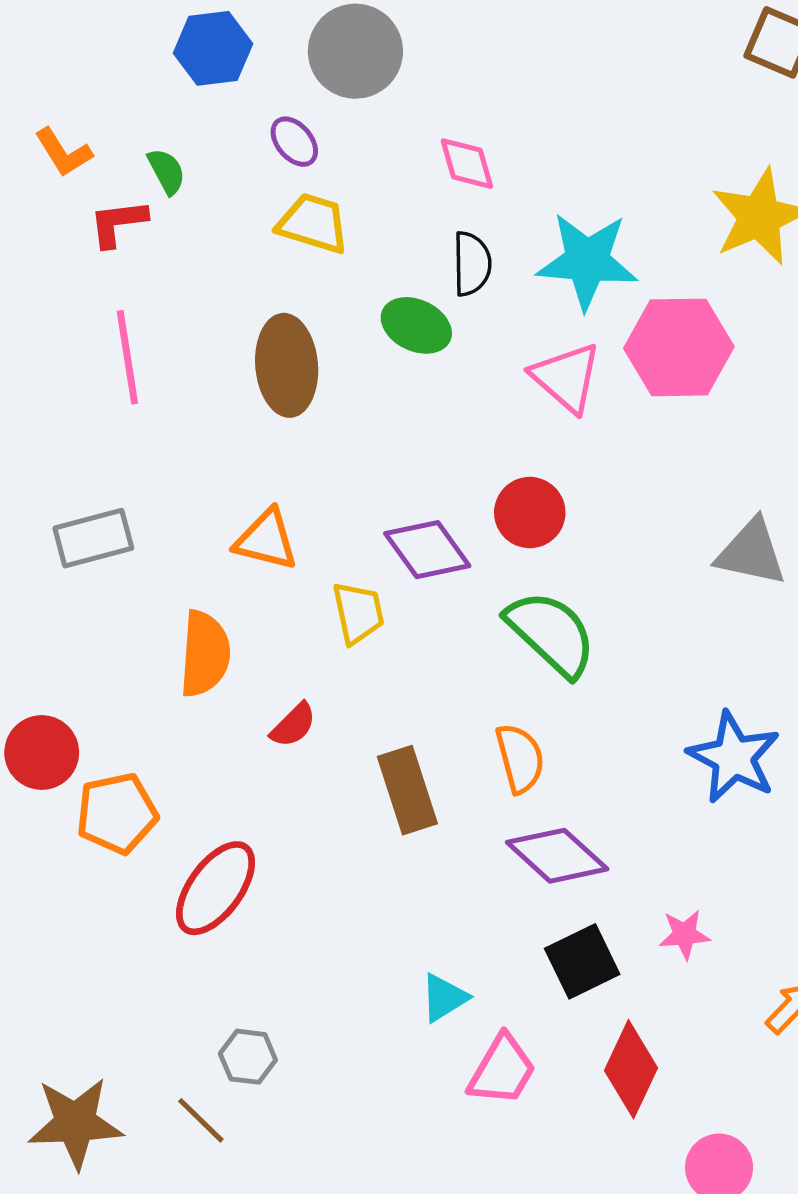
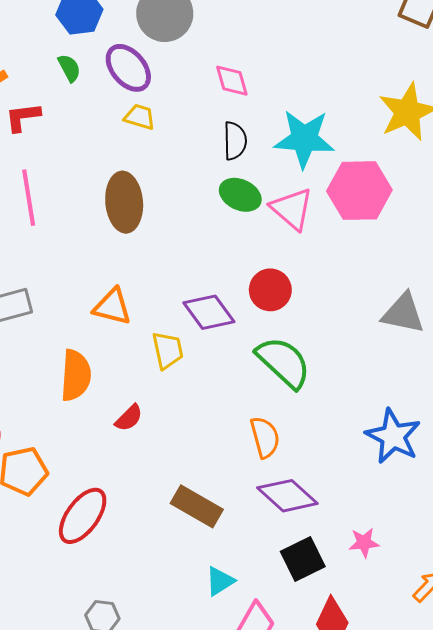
purple ellipse: (294, 142) -> (128, 68), size x1.6
green semicircle: (167, 171) -> (69, 68), moved
yellow trapezoid: (313, 223) -> (140, 117), size x0.7
green ellipse: (416, 325) -> (240, 195), moved
brown rectangle: (407, 790) -> (197, 506), moved, turned -42

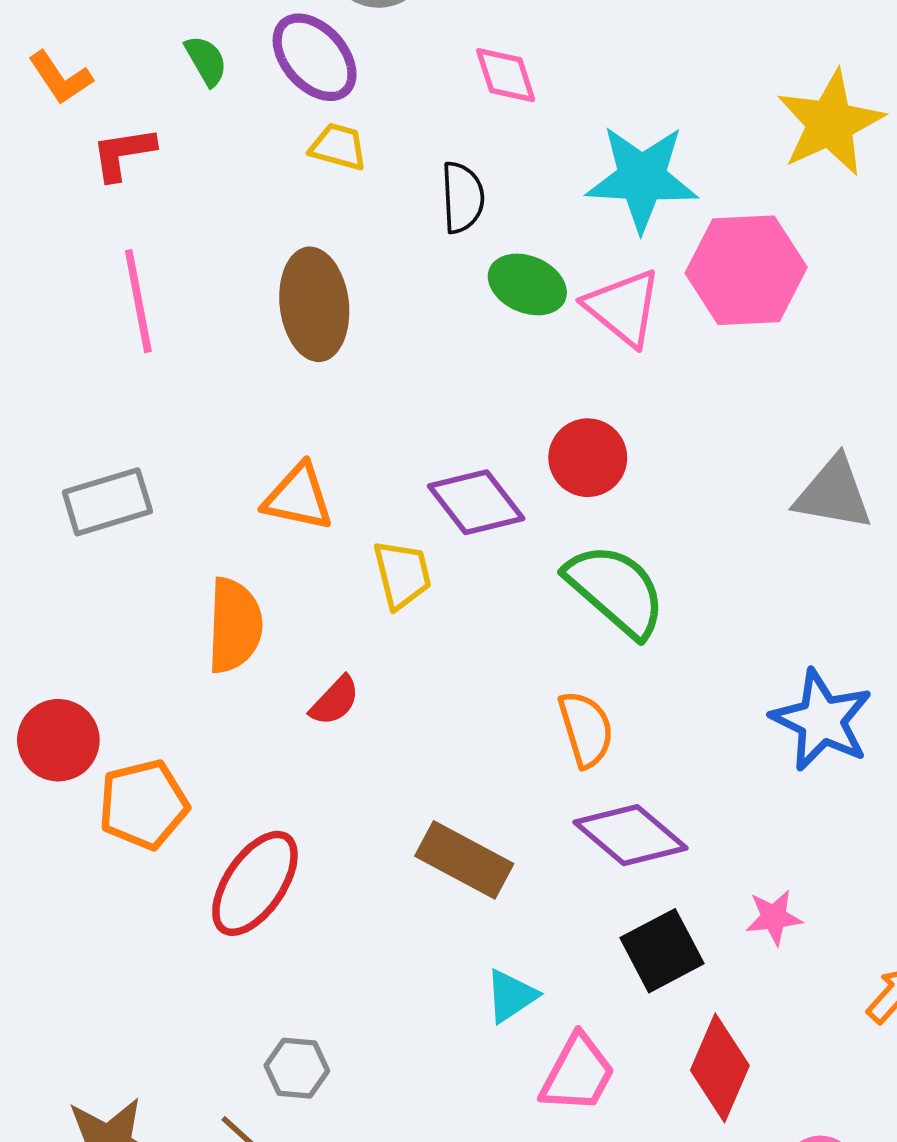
black semicircle: (235, 141) -> (462, 197), moved

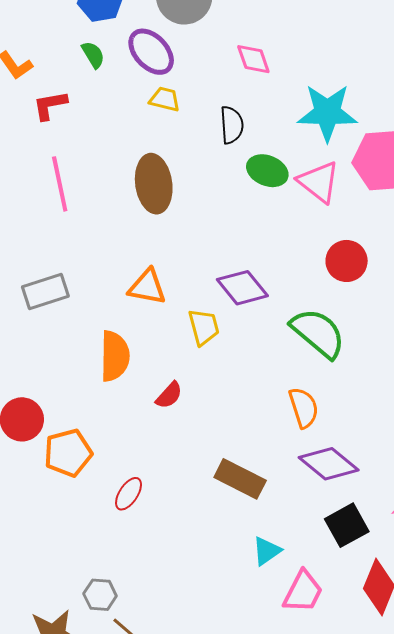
red circle: (588, 458) -> (347, 261), moved
red ellipse: (255, 883) -> (129, 494), size x0.6
gray hexagon: (297, 1068) -> (100, 595), moved

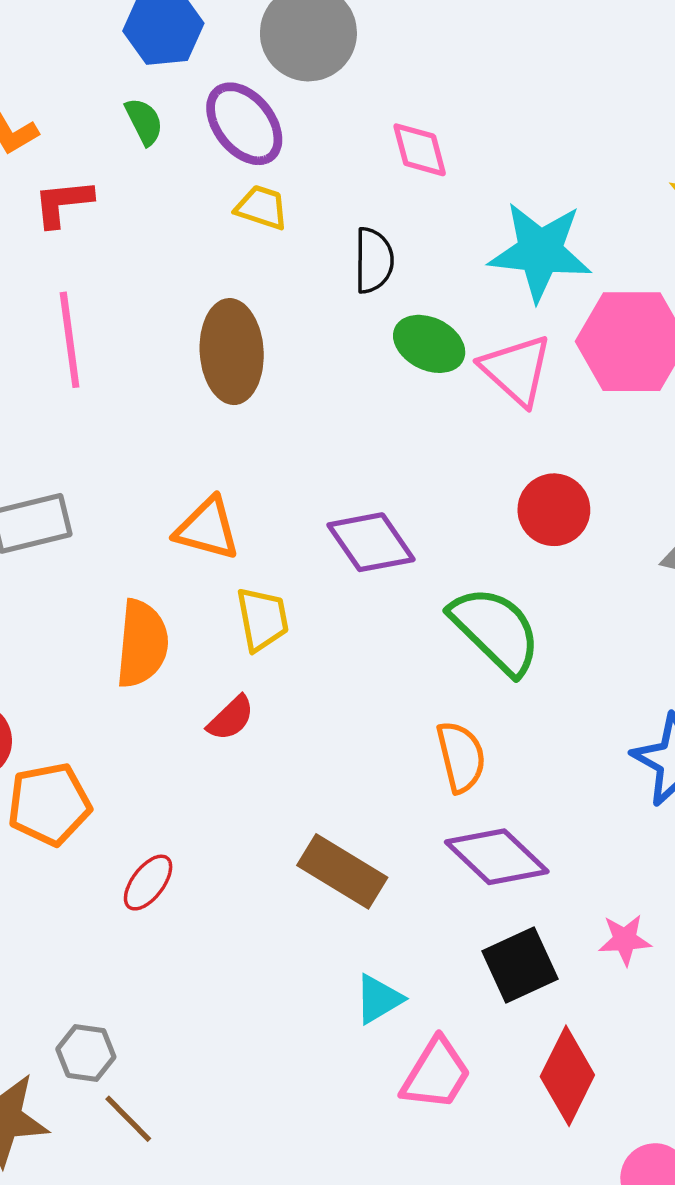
yellow trapezoid: (204, 327) -> (262, 619), moved

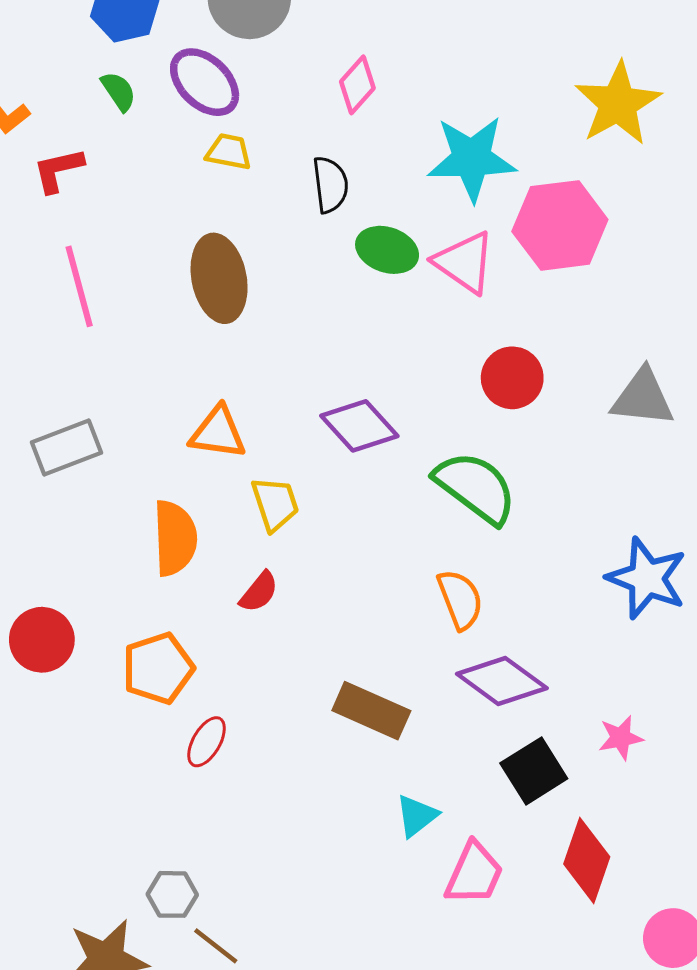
pink diamond: (420, 150) -> (357, 85), turned 64
orange pentagon: (49, 804) -> (158, 668), moved

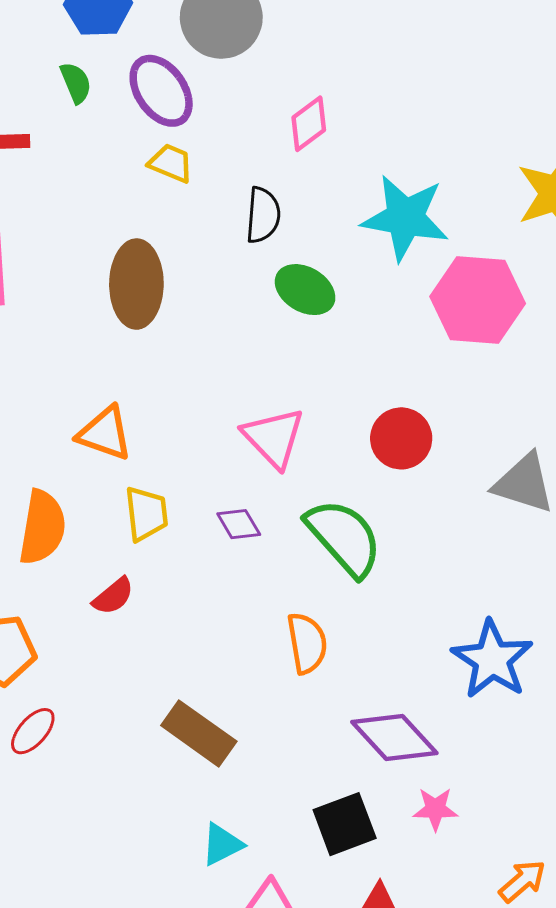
pink triangle: (464, 262) -> (274, 437), moved
purple diamond: (359, 426) -> (239, 524), moved, size x0.6
purple diamond: (502, 681) -> (394, 738), moved

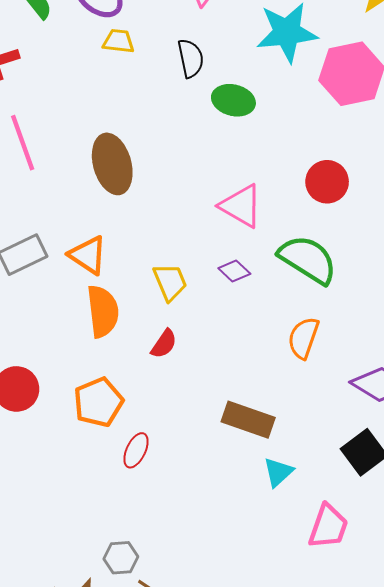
brown ellipse: (136, 284) -> (112, 164), moved
orange triangle: (105, 433) -> (88, 255), moved, turned 30
orange semicircle: (307, 643) -> (303, 338), turned -135
cyan triangle: (222, 844) -> (278, 472), moved

